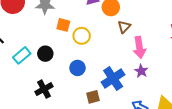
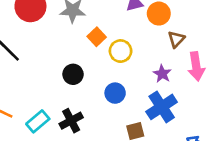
orange square: (63, 25) -> (97, 37), turned 32
cyan rectangle: (22, 55) -> (38, 121), moved
purple star: (141, 71) -> (162, 74), moved

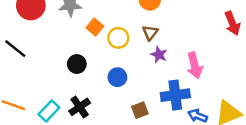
brown triangle: (176, 39) -> (150, 33), moved
pink arrow: (196, 66) -> (195, 65), moved
blue cross: (162, 107) -> (175, 95), moved, turned 32

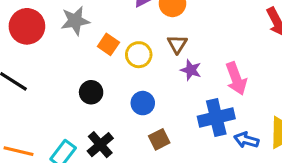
brown square: (140, 110) -> (159, 139), moved

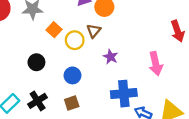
brown triangle: (177, 44) -> (94, 31), moved
pink arrow: (236, 79) -> (156, 64), moved
brown square: (159, 139) -> (72, 103), moved

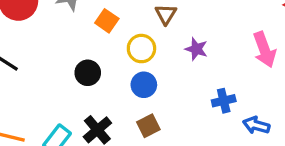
yellow circle: (75, 40) -> (141, 49), moved
blue cross: (124, 94) -> (224, 101), size x0.6

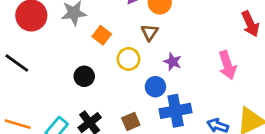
blue circle: (144, 85) -> (155, 87), moved
blue cross: (224, 101) -> (176, 111), moved, size x1.6

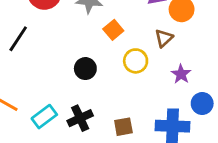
black line: (17, 63) -> (18, 39), turned 75
blue circle: (155, 87) -> (202, 104), moved

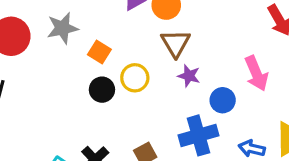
brown triangle: (164, 38) -> (176, 43), moved, size x1.4
black circle: (85, 69) -> (102, 90), moved

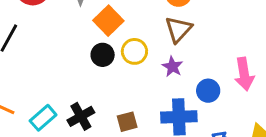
orange square: (99, 52) -> (108, 21), size x1.4
purple star: (189, 76) -> (172, 67), moved

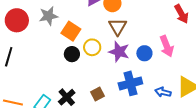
purple star: (172, 67) -> (119, 52), size x1.5
blue circle: (208, 91) -> (144, 53), moved

